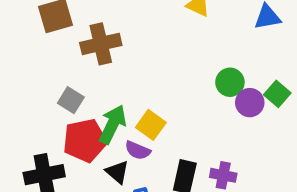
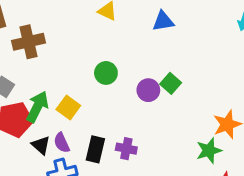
green circle: (230, 82) -> (106, 73), moved
purple semicircle: (138, 150) -> (62, 143), moved, turned 42

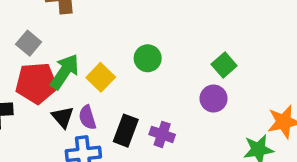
green circle: (106, 73) -> (148, 58), moved
purple circle: (148, 90) -> (214, 99), moved

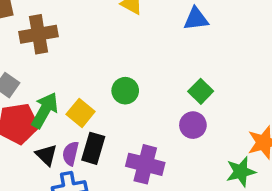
purple semicircle: (87, 117) -> (71, 153), turned 35
black rectangle: (126, 131) -> (93, 148), moved
purple cross: (162, 134) -> (145, 164), size x1.5

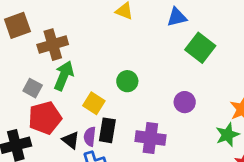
green square: (201, 91) -> (200, 48), moved, size x1.5
green arrow: (45, 110) -> (64, 76), moved

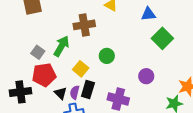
brown cross: (53, 45) -> (84, 25), moved

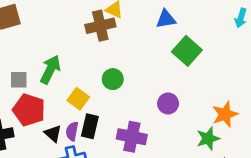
brown cross: (84, 25) -> (100, 26), moved
gray square: (38, 52) -> (19, 80), turned -32
red pentagon: (44, 75) -> (29, 110), turned 30

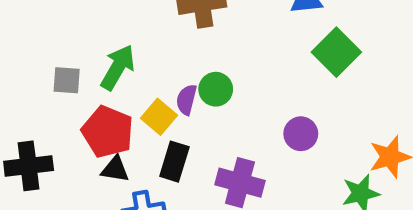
red pentagon: (29, 110) -> (108, 132), moved
purple semicircle: (72, 131) -> (187, 100), moved
black triangle: (53, 134) -> (115, 169), turned -36

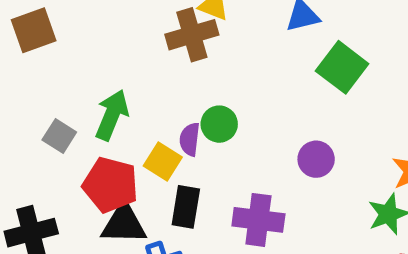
gray square: (67, 80) -> (59, 136), turned 36
black triangle: (115, 169) -> (124, 224), size x1.5

